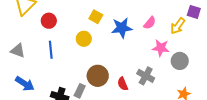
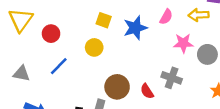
yellow arrow: (178, 26) -> (199, 15), turned 60
blue line: (51, 50) -> (59, 66), turned 60

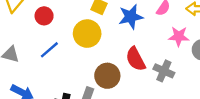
yellow circle: (94, 47) -> (87, 34), size x1.5
red semicircle: (147, 91) -> (136, 59), moved, size x1.5

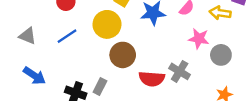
red semicircle: (136, 59) -> (152, 79), moved, turned -65
brown circle: (107, 76) -> (123, 55), moved

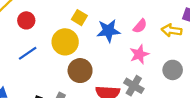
pink star: (199, 39) -> (139, 54), moved, turned -30

